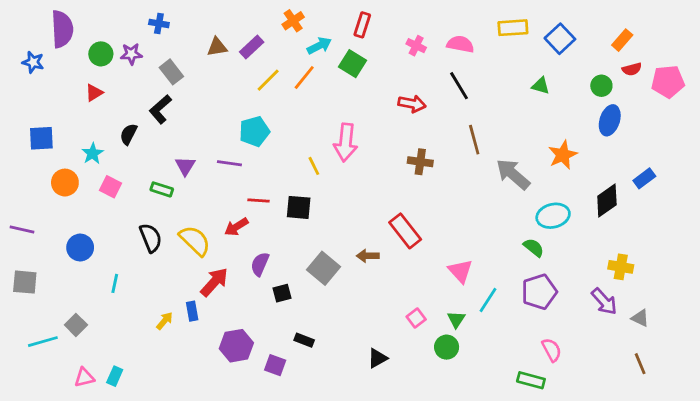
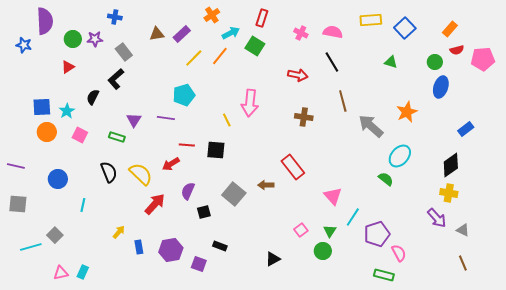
blue square: (41, 138) -> (42, 107), moved
black diamond: (607, 200) -> (451, 165), moved
cyan ellipse: (553, 216) -> (400, 156), turned -35
purple pentagon: (539, 292) -> (377, 234), moved
blue rectangle: (192, 311) -> (139, 247), moved

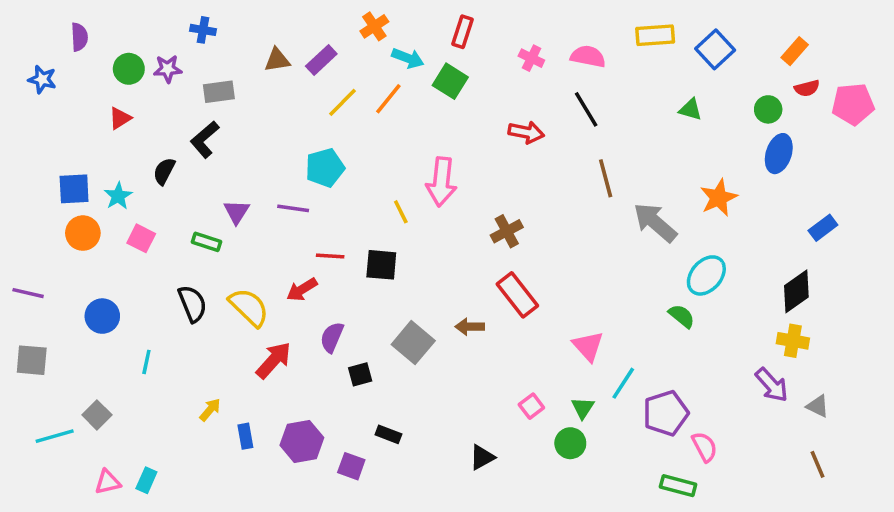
purple semicircle: (45, 21) -> (79, 37), size x0.6
cyan arrow: (231, 33) -> (408, 58), turned 48
gray rectangle: (124, 52) -> (219, 92), turned -60
brown cross: (304, 117) -> (507, 231), moved, turned -36

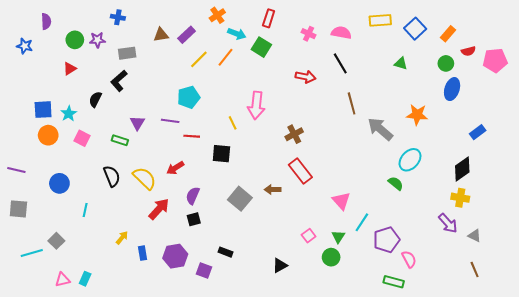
orange rectangle: (795, 51) -> (448, 34), moved
orange star: (719, 198) -> (417, 115), turned 30
red line: (330, 256) -> (192, 136), moved
black square: (360, 374) -> (194, 219), moved

